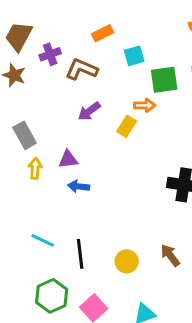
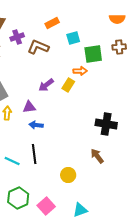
purple arrow: (89, 111) -> (46, 85), moved
black line: (80, 254) -> (34, 154), moved
brown arrow: (170, 255) -> (97, 156), moved

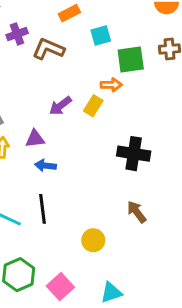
black cross: (106, 124) -> (134, 154), moved

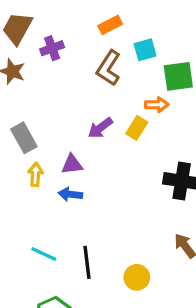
brown L-shape: (48, 49) -> (109, 68), moved, turned -80
blue arrow: (45, 166) -> (70, 194), moved
black line: (42, 209) -> (87, 262), moved

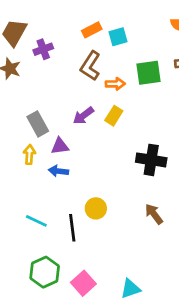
cyan square: (145, 50) -> (118, 37), moved
orange arrow: (157, 105) -> (115, 84), moved
gray rectangle: (24, 138) -> (38, 124), moved
yellow circle: (137, 277) -> (96, 208), moved

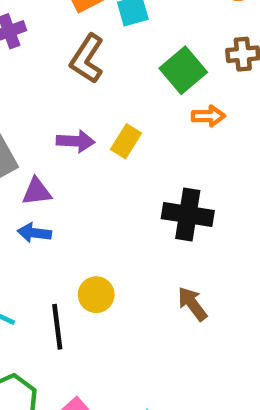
green square: (148, 73) -> (183, 70), turned -32
orange arrow: (115, 84) -> (208, 116), moved
purple arrow: (83, 116) -> (76, 141), turned -140

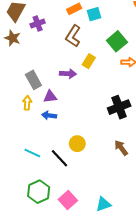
yellow rectangle: (126, 141) -> (89, 61), moved
black cross: (188, 215) -> (119, 107), turned -30
black line: (57, 327) -> (60, 158), turned -36

